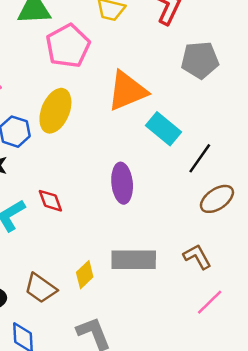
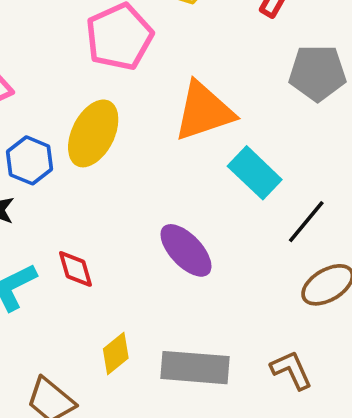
purple ellipse: (122, 183) -> (186, 250), turned -42
yellow diamond: (85, 275) -> (116, 353), moved

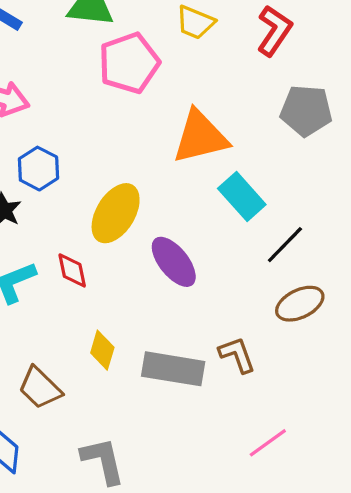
yellow ellipse: (93, 133) -> (116, 213), moved
yellow diamond: (116, 353) -> (102, 350), turned -39
brown L-shape: (291, 370) -> (237, 355), moved

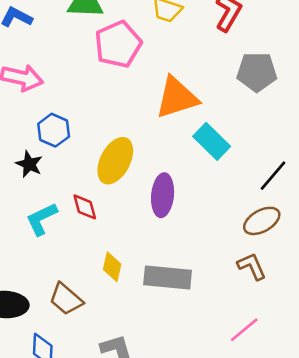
black line: (285, 245) -> (273, 176), moved
purple ellipse: (174, 262) -> (163, 195), turned 48
brown L-shape: (237, 355) -> (252, 266), moved

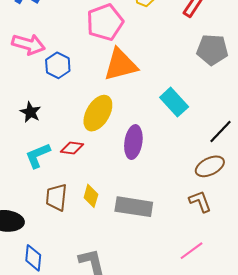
orange triangle: (177, 98) -> (121, 65), moved
blue hexagon: (54, 130) -> (58, 65), moved
red diamond: (85, 207) -> (72, 148), turned -70
brown trapezoid: (66, 299) -> (56, 197), moved, turned 52

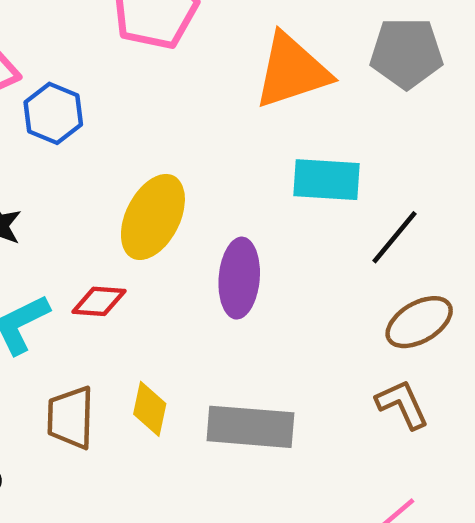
orange triangle: (121, 65) -> (292, 71), moved
cyan rectangle: (174, 102) -> (327, 180), turned -40
black line: (221, 131) -> (395, 237), moved

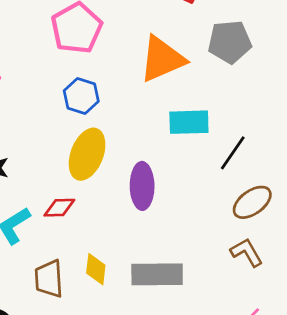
blue hexagon: (53, 113) -> (81, 96), moved

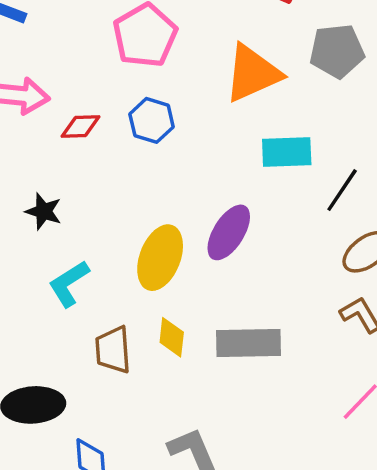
yellow ellipse: (87, 154) -> (160, 258), moved
purple ellipse: (142, 186) -> (229, 232), turned 33
red diamond: (59, 208) -> (80, 127), moved

